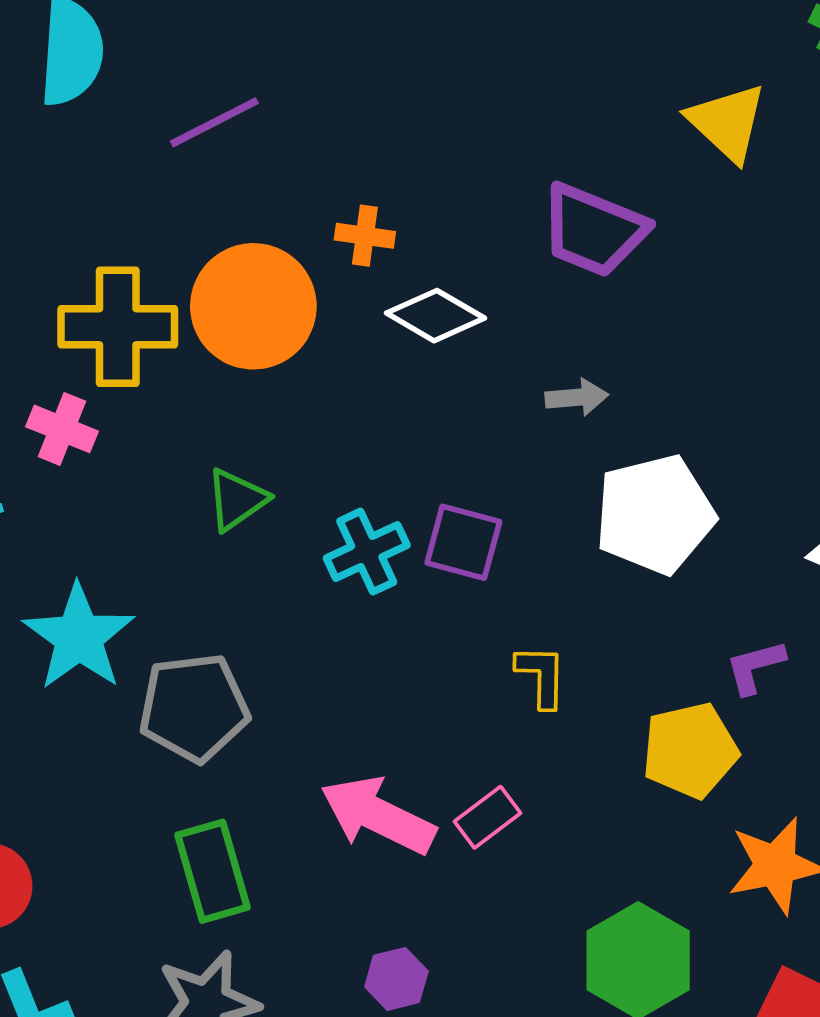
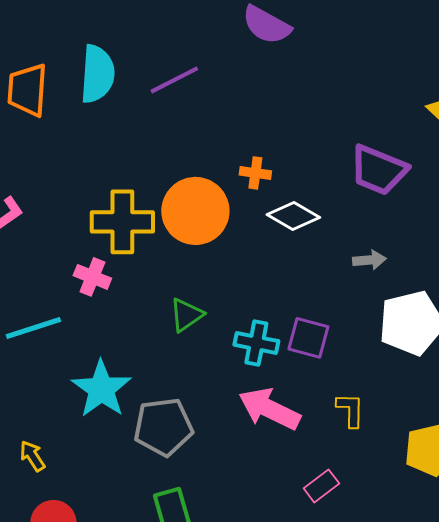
purple line: (214, 122) -> (174, 80), moved
cyan cross: (367, 552) -> (256, 343), turned 36
pink arrow: (378, 815) -> (269, 409), moved

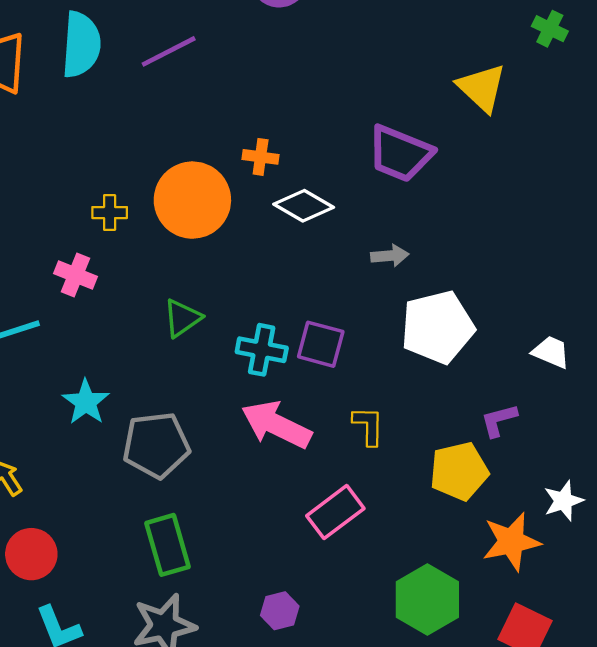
yellow cross: (122, 222) -> (110, 213), size x0.5
cyan star: (101, 389) -> (86, 402), size x0.7
pink rectangle: (321, 486) -> (335, 512), size x1.4

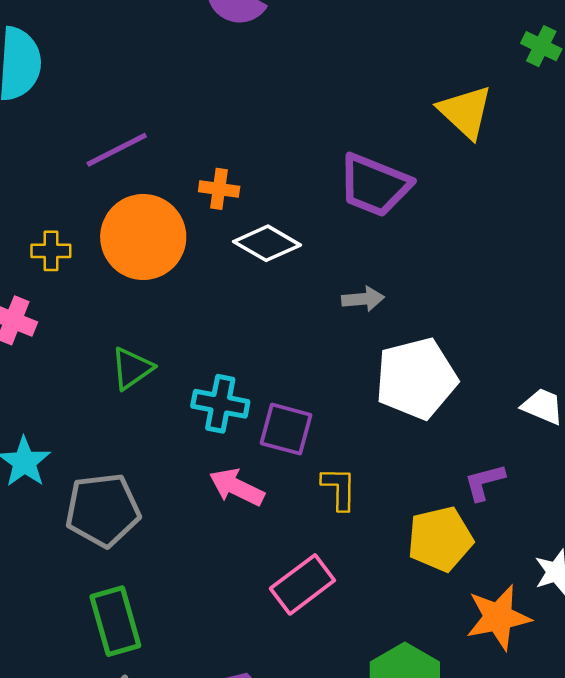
purple line: (169, 51) -> (117, 150), moved
purple square: (321, 344) -> (286, 429), moved
pink arrow: (276, 425) -> (237, 487), size x0.7

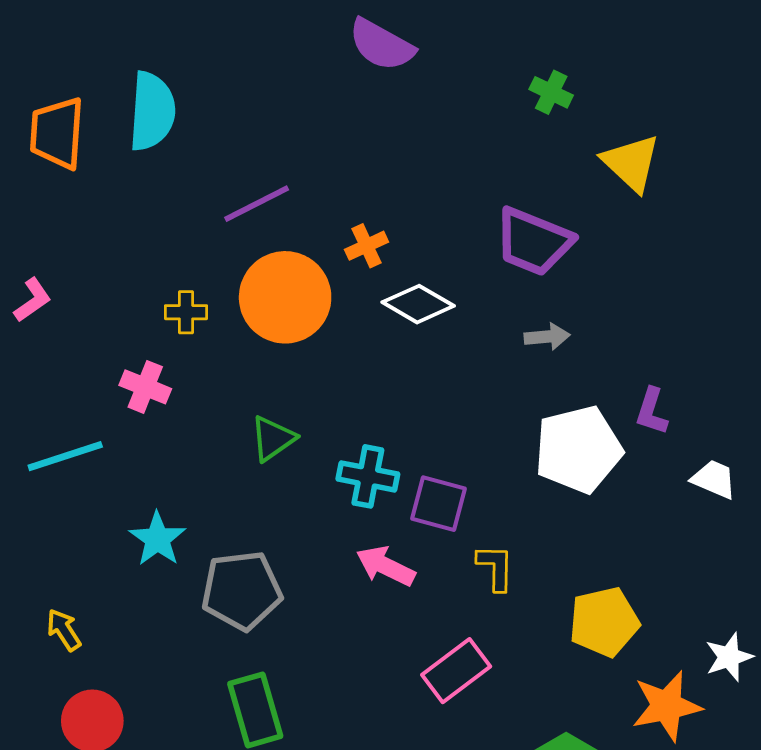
green cross: (541, 46) -> (551, 92), moved
orange cross: (219, 189) -> (367, 246), turned -33
gray arrow: (363, 299) -> (547, 337), moved
purple L-shape: (484, 482) -> (652, 411), moved, turned -57

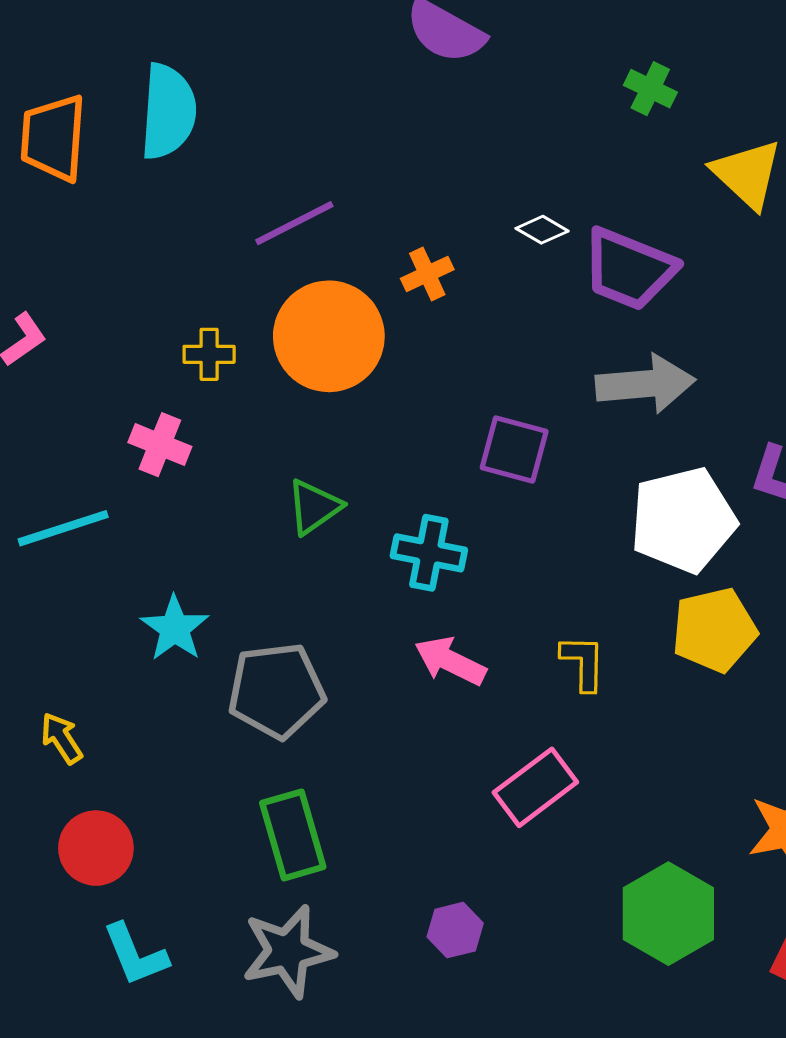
white diamond: (418, 304) -> (542, 230), moved, size x0.6
gray arrow: (547, 337) -> (645, 384), size x1.8
purple square: (438, 504) -> (514, 449), moved
yellow pentagon: (604, 622) -> (714, 630), moved

